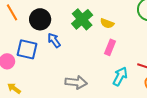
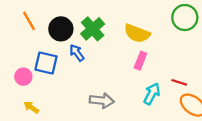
green cross: (82, 19) -> (93, 29), moved
yellow semicircle: (107, 23) -> (137, 33), size x1.6

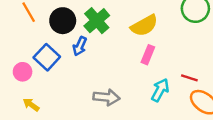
yellow semicircle: (137, 33) -> (144, 26), turned -50
blue arrow: (77, 53) -> (80, 46), turned -120
blue square: (46, 63) -> (47, 57), turned 30

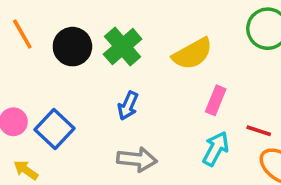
blue arrow: (80, 46) -> (128, 106), moved
pink rectangle: (148, 55) -> (216, 100), moved
blue square: (47, 57) -> (55, 129), moved

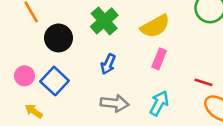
black circle: (72, 47) -> (58, 38), moved
pink rectangle: (216, 100) -> (159, 59), moved
cyan arrow: (216, 149) -> (159, 103), moved

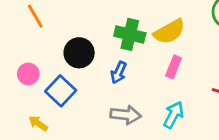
green cross: (104, 21) -> (130, 34), moved, turned -36
black circle: (58, 38) -> (79, 53), moved
pink circle: (25, 76) -> (28, 74), moved

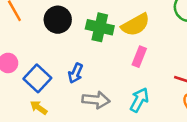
black circle: (79, 53) -> (58, 20), moved
blue arrow: (119, 73) -> (76, 73), moved
yellow arrow: (38, 123) -> (39, 108), moved

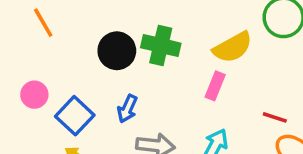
black circle: (58, 20) -> (117, 51), moved
yellow semicircle: (135, 25) -> (233, 47), moved

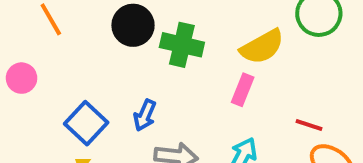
black circle: (117, 51) -> (133, 25), moved
pink circle: (34, 95) -> (22, 78), moved

